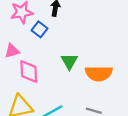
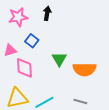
blue square: (40, 29) -> (32, 41), moved

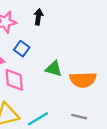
green triangle: (59, 59) -> (54, 69), turned -42

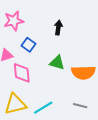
black arrow: (38, 17) -> (58, 28), moved

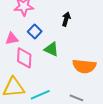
green triangle: (57, 63) -> (51, 49), moved

